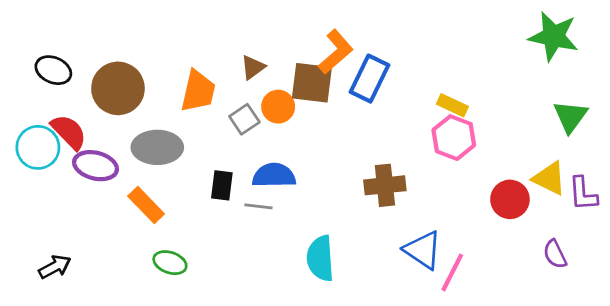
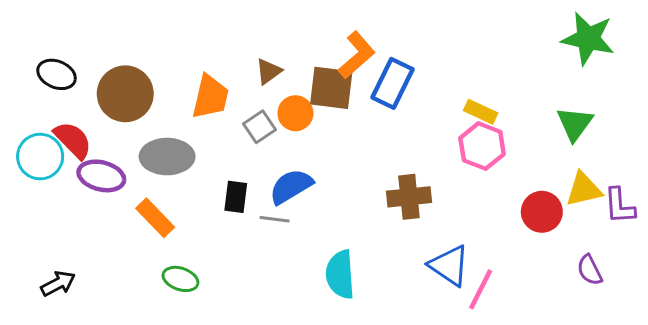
green triangle: (570, 116) -> (575, 124), moved
blue semicircle: (274, 175) -> (291, 186), turned -30
yellow triangle: (549, 178) -> (584, 189), turned -39

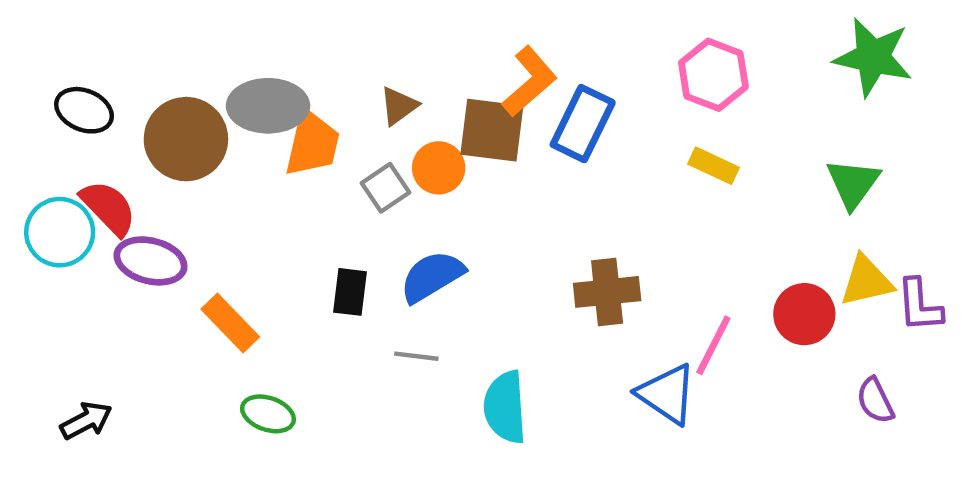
pink hexagon: (482, 146) -> (713, 75), moved
gray ellipse: (167, 157) -> (268, 106), moved
gray line: (275, 219) -> (416, 356), moved
pink line: (481, 289) -> (713, 345), moved

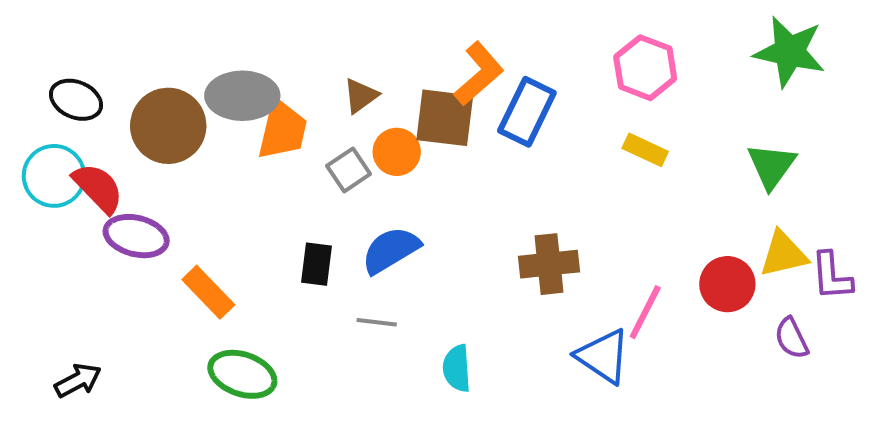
cyan circle: (60, 232) -> (54, 176), moved
purple semicircle: (875, 401) -> (792, 338), moved
cyan semicircle: (505, 407) -> (457, 368), size x0.7
green ellipse: (268, 414) -> (242, 374), size x1.4

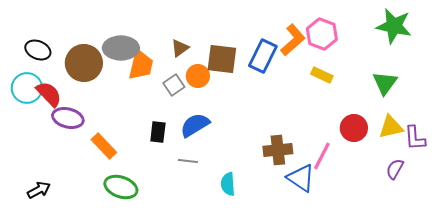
orange L-shape: (479, 74) -> (293, 40), moved
brown cross: (549, 264) -> (278, 150), moved
red circle: (727, 284) -> (354, 128), moved
purple semicircle: (792, 338) -> (395, 169), turned 55

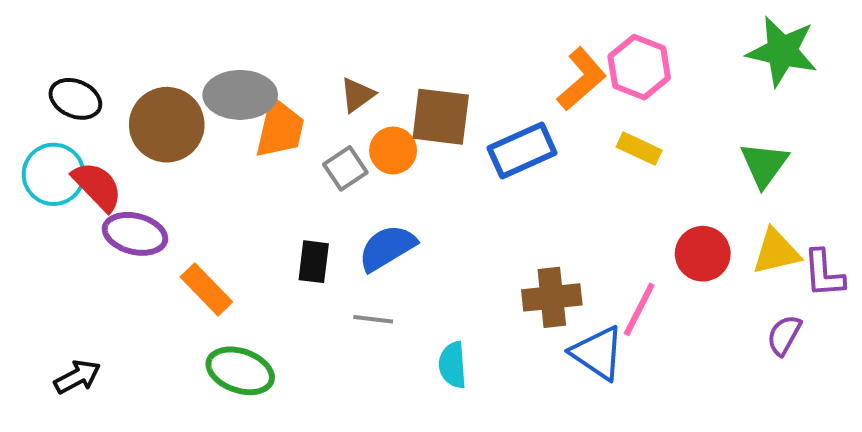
blue rectangle: (263, 56) -> (522, 150), moved, turned 40

